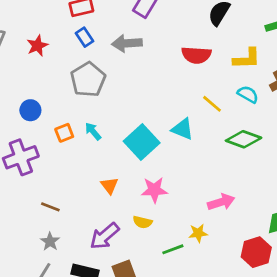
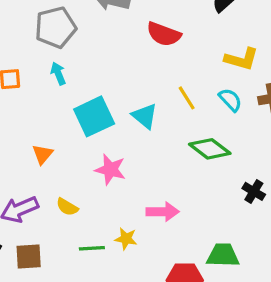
red semicircle: (196, 55) -> (164, 34), moved
cyan arrow: (93, 131) -> (58, 73), moved
pink star: (154, 190) -> (110, 170), moved

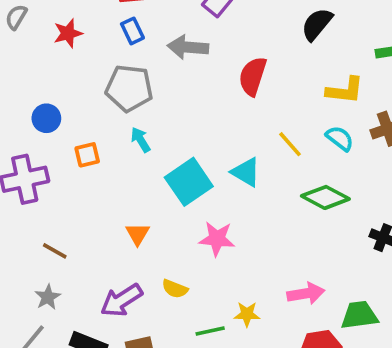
gray pentagon: (55, 27) -> (129, 88), turned 30
red semicircle: (164, 34) -> (253, 76), turned 96
pink arrow: (163, 212) -> (306, 293), moved

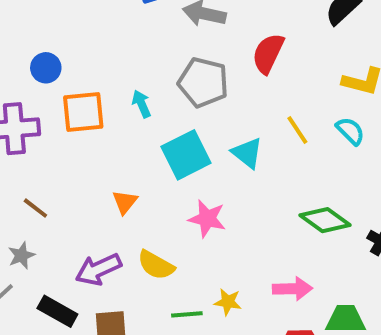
gray pentagon: (129, 88) -> (203, 82), moved
orange square: (87, 155) -> (83, 112), size x1.6
green diamond: (325, 197) -> (325, 220), moved
yellow semicircle: (175, 289) -> (156, 265), size x1.4

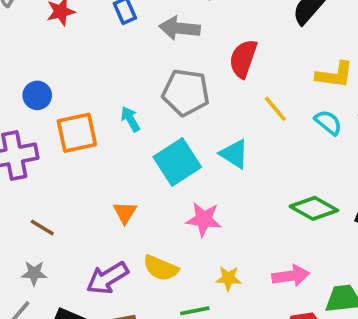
yellow line: (297, 130) -> (275, 109), moved
gray star: (21, 255) -> (34, 273), turned 30
yellow star: (228, 302) -> (228, 278), moved

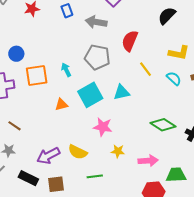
cyan triangle: (234, 154) -> (122, 92), turned -48
orange triangle: (125, 212) -> (61, 105), moved, turned 40
yellow star: (228, 278) -> (118, 151), moved

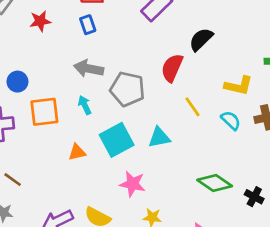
black semicircle: (167, 16) -> (201, 39), moved
gray arrow: (96, 22) -> (89, 69), moved

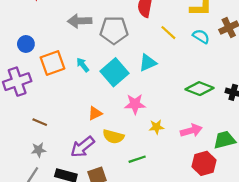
cyan arrow: (85, 105) -> (83, 65), moved
orange triangle: (77, 152) -> (95, 113), moved

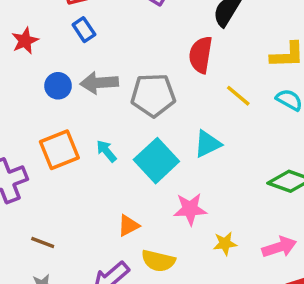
blue circle: (26, 44) -> (58, 86), moved

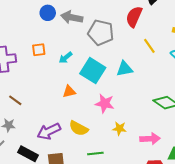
orange square: (59, 150) -> (39, 50), size x0.6
cyan arrow: (106, 151) -> (66, 58), turned -104
cyan square: (156, 161) -> (93, 71), turned -30
orange triangle: (128, 226) -> (69, 92), moved

